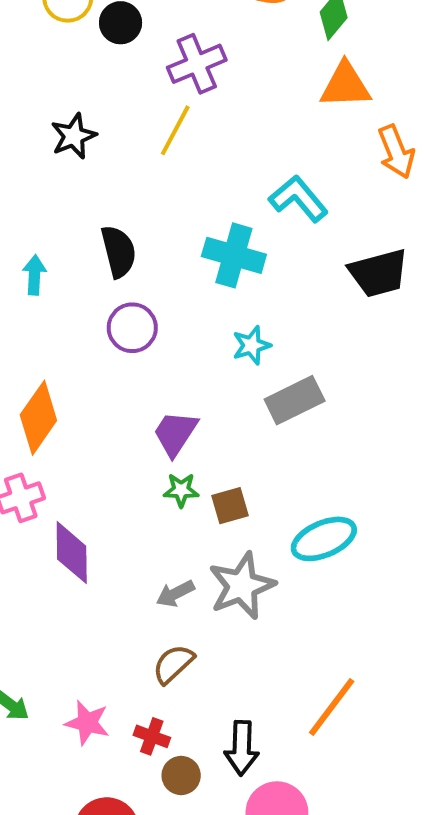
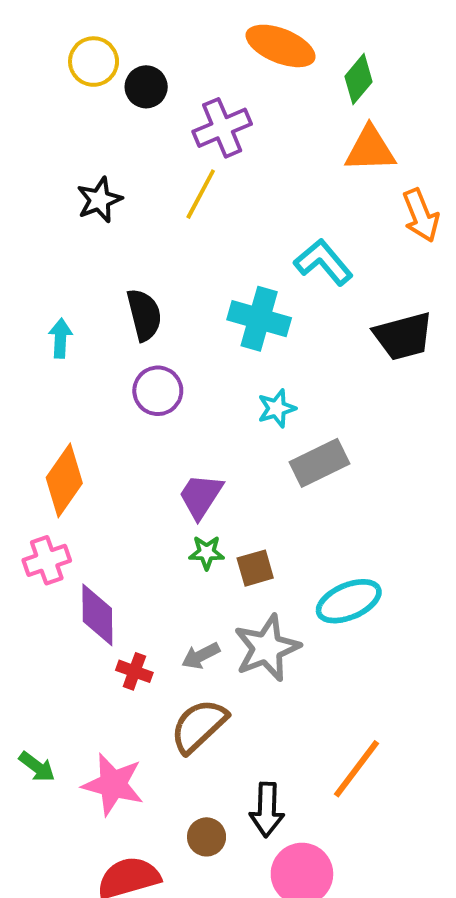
brown semicircle: (173, 664) -> (199, 726), size x1.4
pink star: (87, 723) -> (113, 784), size x1.4
red cross: (152, 736) -> (134, 671), moved

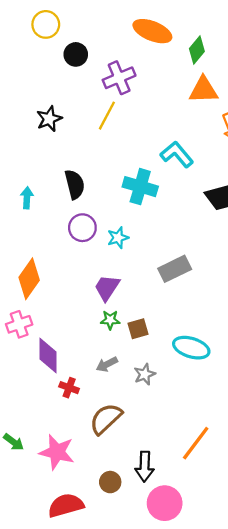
yellow circle: (94, 62) -> (46, 24), moved
cyan star: (277, 408) -> (118, 238), moved
cyan ellipse: (349, 601) -> (191, 348), turned 40
gray star: (267, 648) -> (145, 374), size x0.6
gray arrow: (201, 656) -> (107, 364), moved

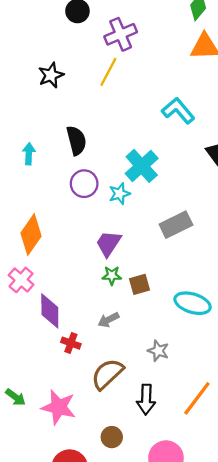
cyan cross: (140, 187) -> (142, 166), moved, turned 32
pink cross: (19, 324) -> (21, 280), turned -30
gray star: (145, 374) -> (158, 351), moved, turned -30
black arrow: (145, 466) -> (146, 399), moved

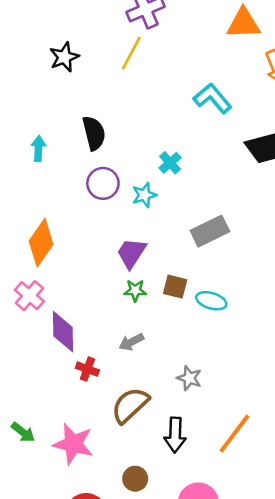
cyan cross: (142, 166) -> (170, 163), size x0.6
brown square: (139, 284) -> (175, 287), moved, turned 30
cyan ellipse: (193, 303) -> (211, 301), moved, size x0.7

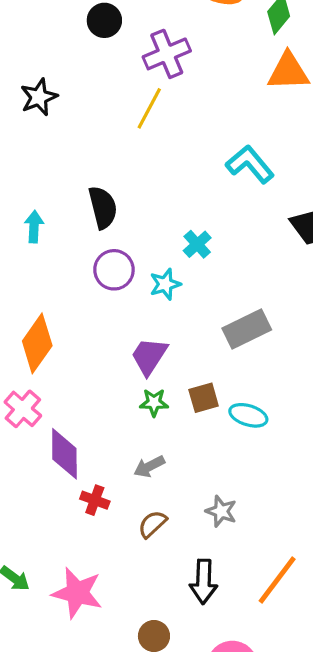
black star: (64, 57) -> (39, 97), moved
brown square: (175, 287) -> (204, 398), turned -30
brown semicircle: (130, 405) -> (152, 524), moved, size x0.6

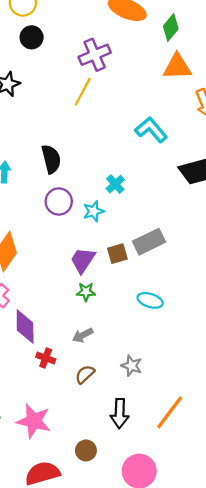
black circle: (104, 20) -> (32, 37), moved
brown square: (204, 398) -> (117, 254), moved

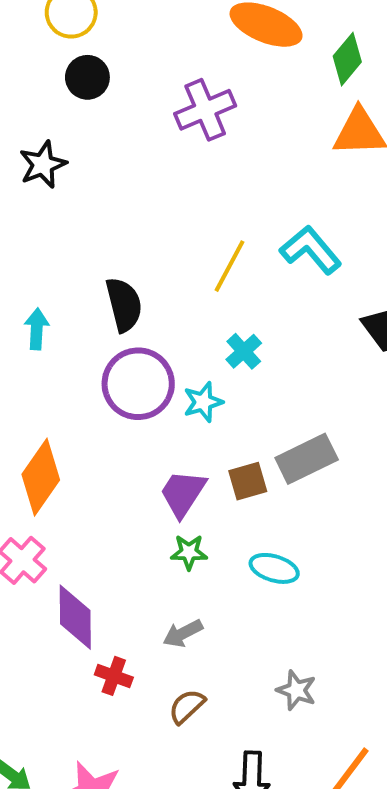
yellow line: (83, 92) -> (229, 266), moved
purple circle: (59, 201) -> (138, 384), size x1.4
cyan ellipse: (150, 300) -> (274, 568), moved
gray star: (132, 366) -> (296, 690), moved

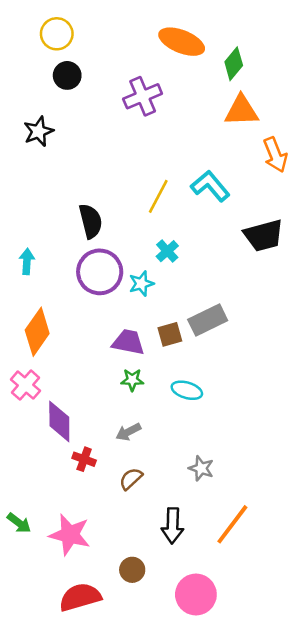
cyan arrow: (37, 329) -> (27, 261), moved
purple trapezoid: (183, 493) -> (128, 342), turned 68

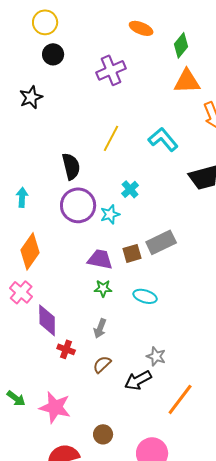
orange ellipse: (182, 42) -> (141, 28), size x0.7
yellow line: (158, 196) -> (111, 138), moved
gray arrow: (128, 432) -> (100, 328), turned -42
black arrow: (173, 526) -> (138, 380), moved, turned 60

